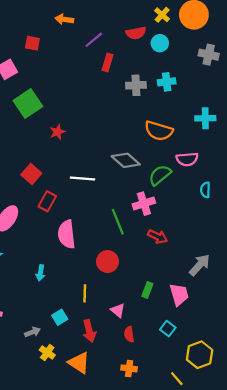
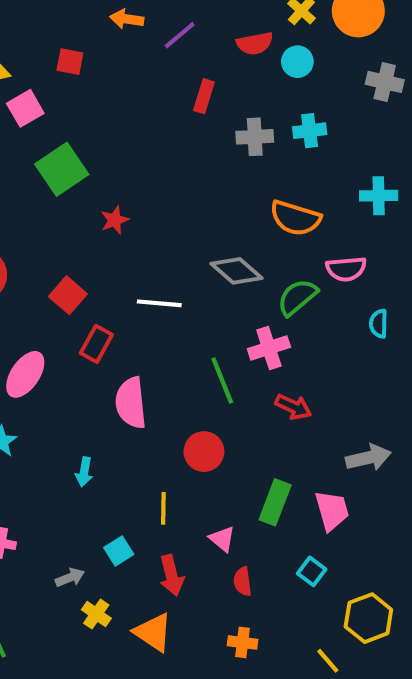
purple line: (94, 40) -> (180, 35), moved
gray arrow: (200, 265) -> (368, 458), turned 35
green rectangle: (147, 290) -> (275, 502), size x1.5

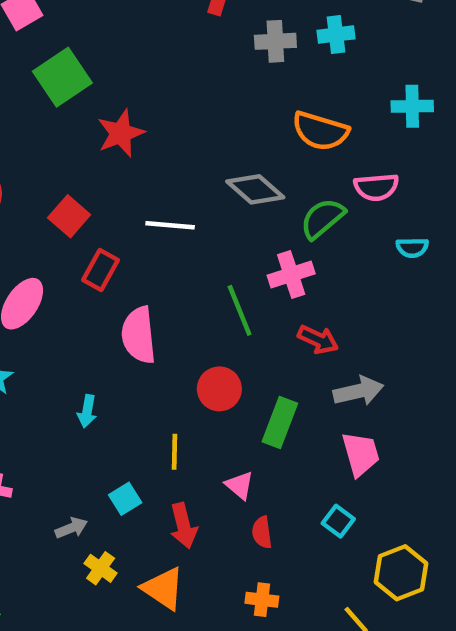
red star: (115, 220) -> (121, 133), size x1.5
cyan semicircle: (379, 324) -> (412, 248), turned -92
gray arrow: (368, 458) -> (358, 391), moved
green rectangle: (275, 502) -> (280, 423), moved

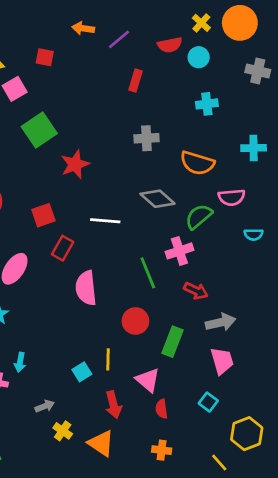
gray cross: (275, 41) -> (146, 138), moved
red square: (69, 216) -> (43, 215), turned 30
cyan arrow: (87, 411) -> (20, 362), moved
pink triangle: (240, 485) -> (148, 380), size x1.4
cyan square: (125, 499) -> (82, 372), moved

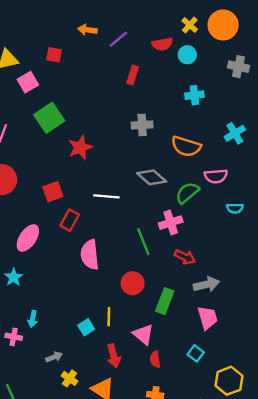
cyan cross: (254, 148) -> (235, 133), turned -30

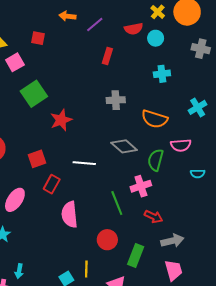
green semicircle: (187, 193) -> (156, 160), turned -35

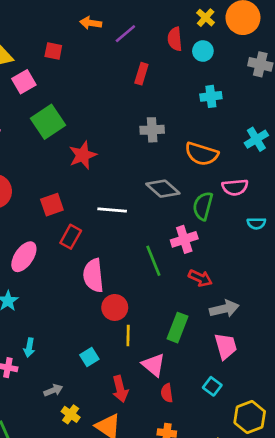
red semicircle: (134, 29) -> (175, 39), turned 96
red circle: (107, 240) -> (115, 307), moved
yellow line: (86, 269) -> (128, 336), moved

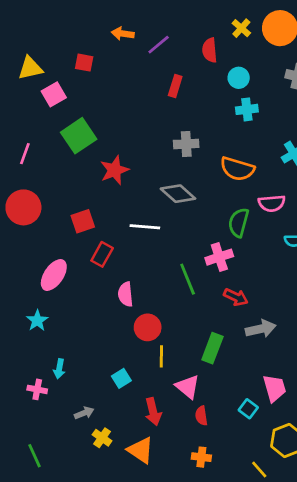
cyan circle: (203, 51) -> (239, 78), moved
gray diamond: (163, 189) -> (178, 194), moved
pink semicircle: (93, 275) -> (126, 294), size x0.7
pink trapezoid: (226, 346) -> (274, 388), moved

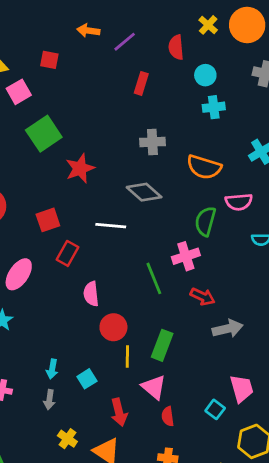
green rectangle: (212, 348) -> (162, 345), moved
cyan arrow: (59, 369) -> (52, 369), moved
gray arrow: (84, 413) -> (49, 400), moved, turned 120

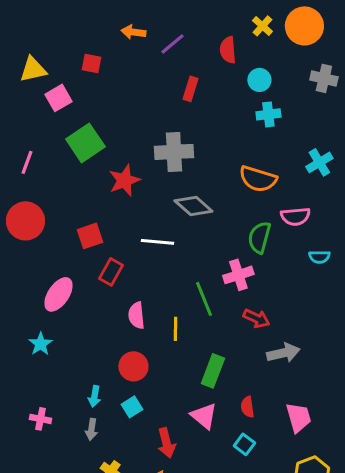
gray cross: (152, 142) -> (174, 152), moved, size x1.4
red circle: (113, 327) -> (133, 366), moved
yellow line: (127, 356) -> (175, 329), moved
cyan square: (215, 409) -> (244, 444), moved
red semicircle: (168, 416) -> (247, 407), moved

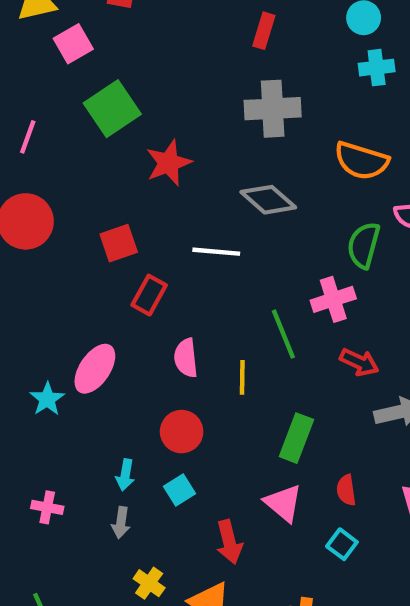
gray cross: (174, 152) -> (273, 109), moved
pink ellipse: (58, 294) -> (95, 369), moved

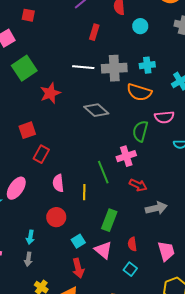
cyan cross: (377, 68) -> (147, 65), moved
gray cross: (273, 109) -> (114, 68), moved
white line: (216, 252) -> (83, 67), moved
cyan square: (179, 490) -> (78, 241), moved

